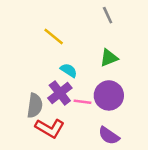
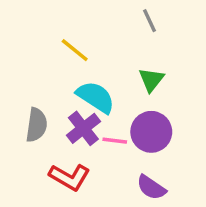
green triangle: (109, 58) -> (151, 80), turned -30
cyan semicircle: (69, 70) -> (96, 97), size x1.6
gray semicircle: (35, 106) -> (36, 125), moved

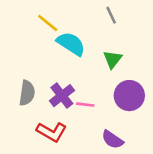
yellow line: (75, 50) -> (48, 23), moved
cyan semicircle: (96, 97) -> (71, 44), moved
purple circle: (151, 132) -> (129, 96), moved

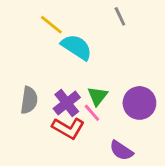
green triangle: (112, 59) -> (98, 96), moved
pink line: (85, 105) -> (92, 113), turned 42
red L-shape: (52, 132) -> (68, 128), moved

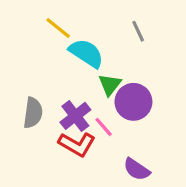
gray line: (120, 16) -> (138, 31), moved
green triangle: (98, 96) -> (110, 85), moved
purple circle: (139, 103) -> (133, 102), moved

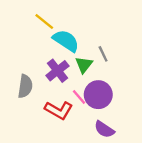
gray line: (138, 31) -> (103, 54), moved
purple circle: (133, 102) -> (98, 95), moved
purple cross: (75, 116) -> (58, 71), moved

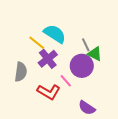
yellow line: (44, 22) -> (37, 43), moved
green triangle: (84, 65) -> (95, 54), moved, turned -42
purple circle: (98, 95) -> (82, 66), moved

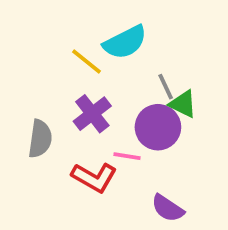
cyan semicircle: (55, 34) -> (125, 42), moved, turned 120
yellow line: (37, 43) -> (86, 62), moved
pink line: (66, 81) -> (127, 156), turned -40

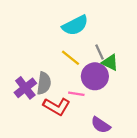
yellow line: (86, 62) -> (71, 58), moved
purple cross: (92, 114) -> (25, 88), moved
gray semicircle: (40, 139) -> (44, 83), moved

